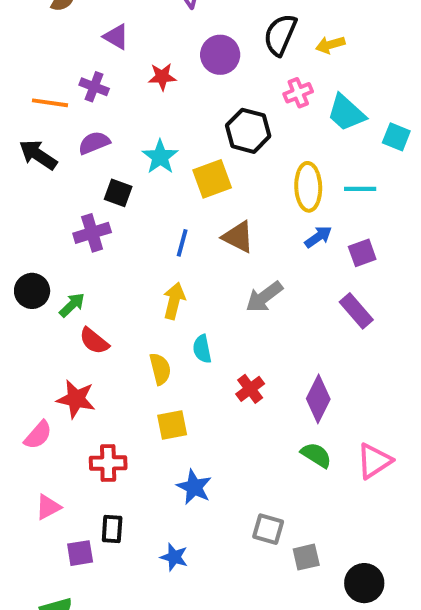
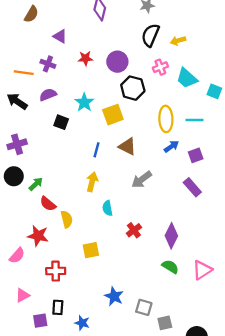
purple circle: (220, 55) -> (117, 62), moved
purple cross: (92, 233) -> (17, 144), moved
yellow semicircle: (160, 369) -> (67, 219), moved
blue star: (194, 487) -> (114, 296), moved
blue star: (174, 557) -> (82, 323), moved

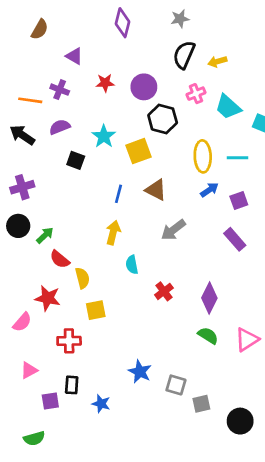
yellow square: (91, 250) -> (96, 310), moved

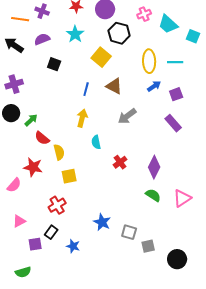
cyan star: (104, 136) -> (75, 34), moved
yellow square: (139, 151) -> (101, 57), turned -30
red cross: (69, 341) -> (57, 205), moved, turned -30
black rectangle: (72, 385) -> (51, 232), turned 32

